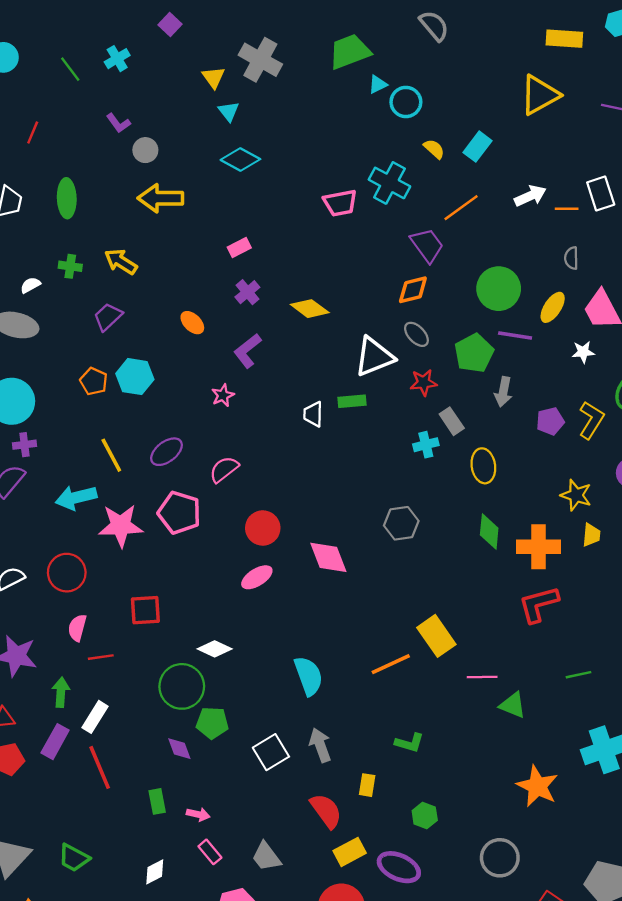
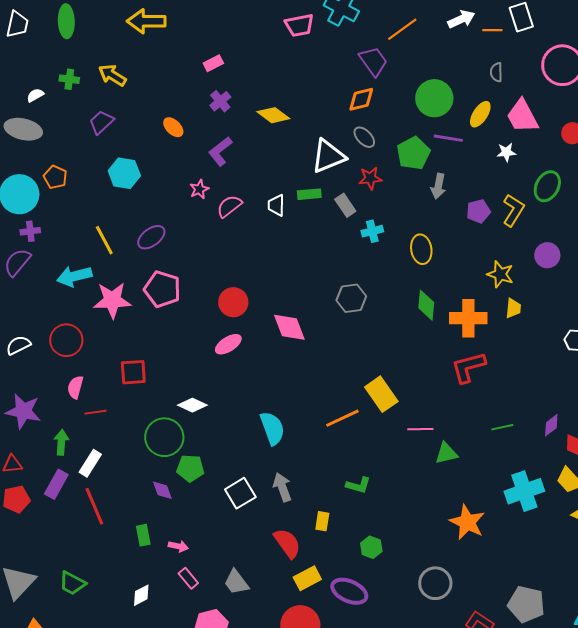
orange pentagon: (94, 381) -> (55, 177), moved
gray rectangle: (452, 421) -> (345, 205), moved
pink semicircle: (224, 469) -> (229, 206), moved
green triangle: (513, 705) -> (446, 453), turned -35

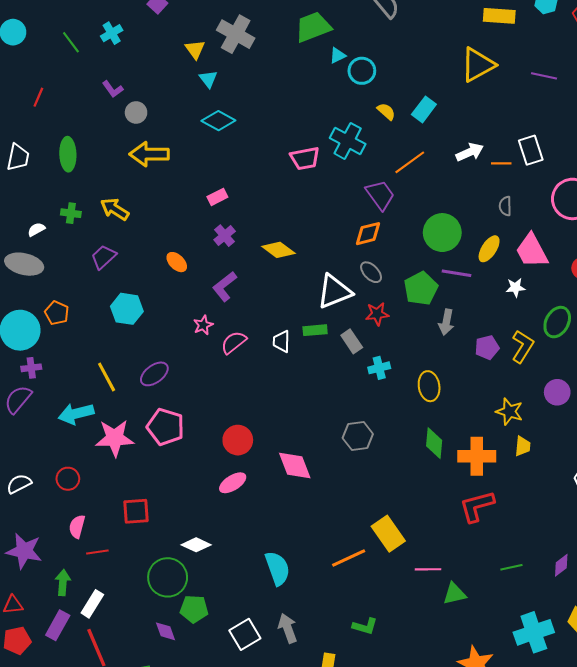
red circle: (66, 340) -> (68, 479), size x0.7

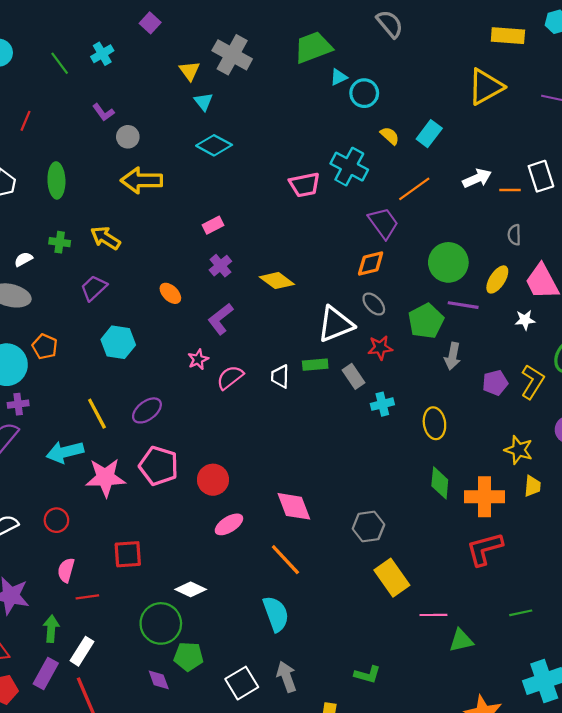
gray hexagon: (358, 436) -> (368, 527), moved
red circle: (238, 440) -> (213, 480), moved
orange line: (349, 558) -> (285, 560), moved, turned 72

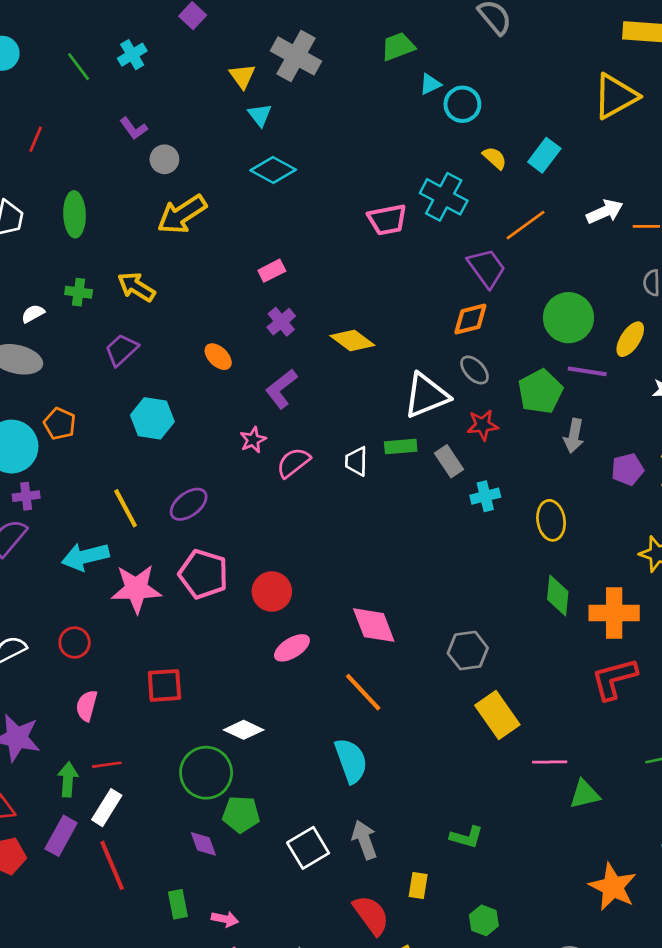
green trapezoid: (313, 47) -> (398, 47), size x0.7
yellow arrow: (142, 180) -> (182, 214), turned -33
red line: (87, 597) -> (107, 765), moved

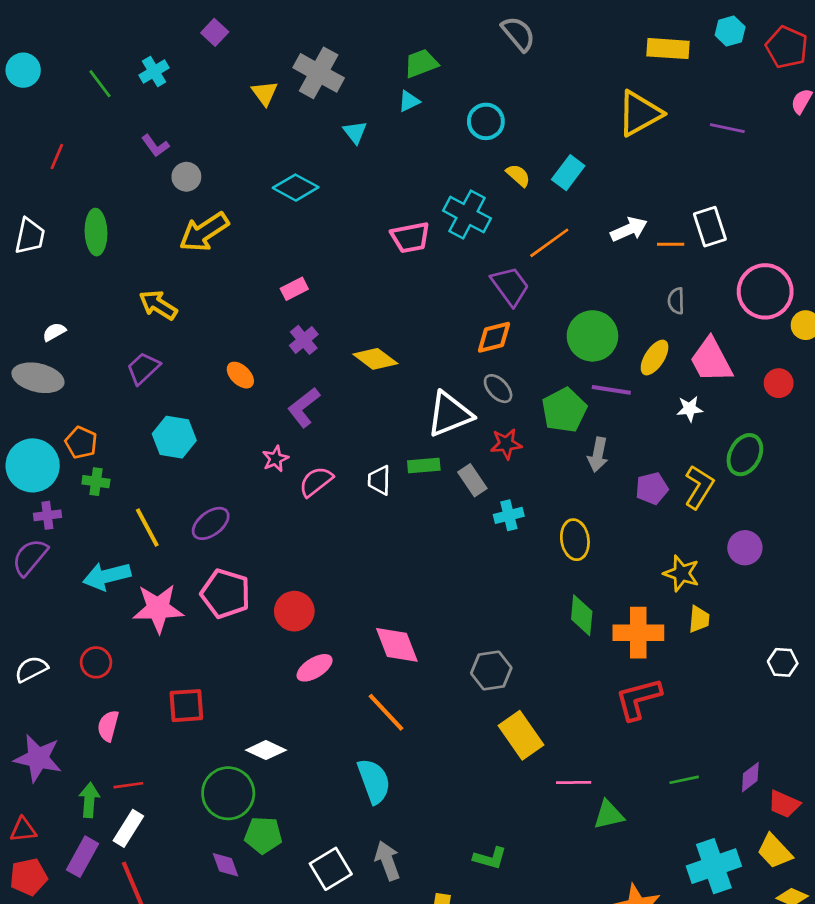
cyan triangle: (430, 84) -> (409, 101), moved
cyan triangle: (260, 115) -> (355, 132), moved
green cross: (79, 292) -> (96, 482), moved

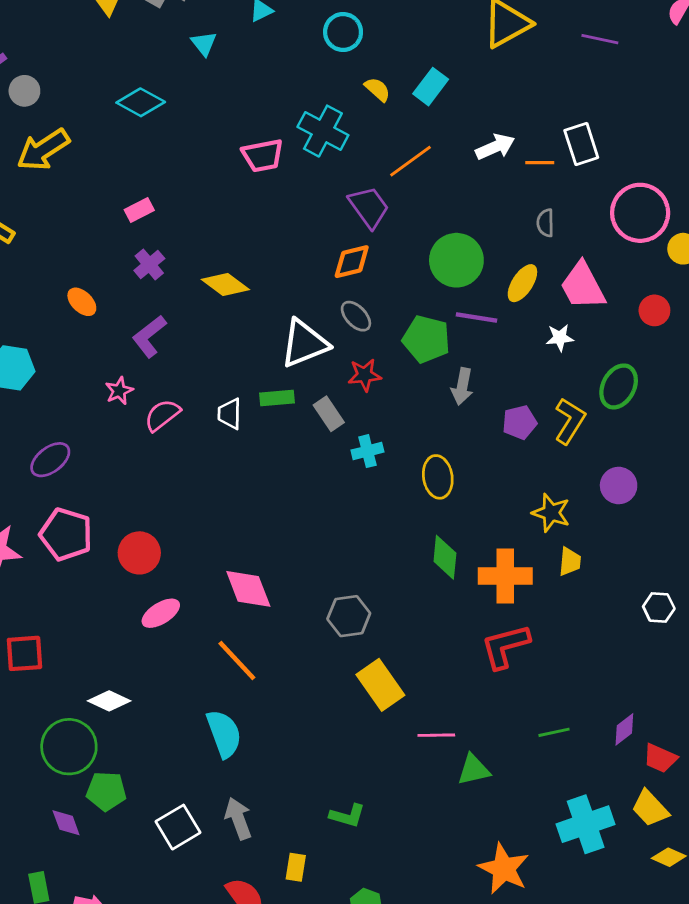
green pentagon: (564, 410) -> (426, 339), turned -30

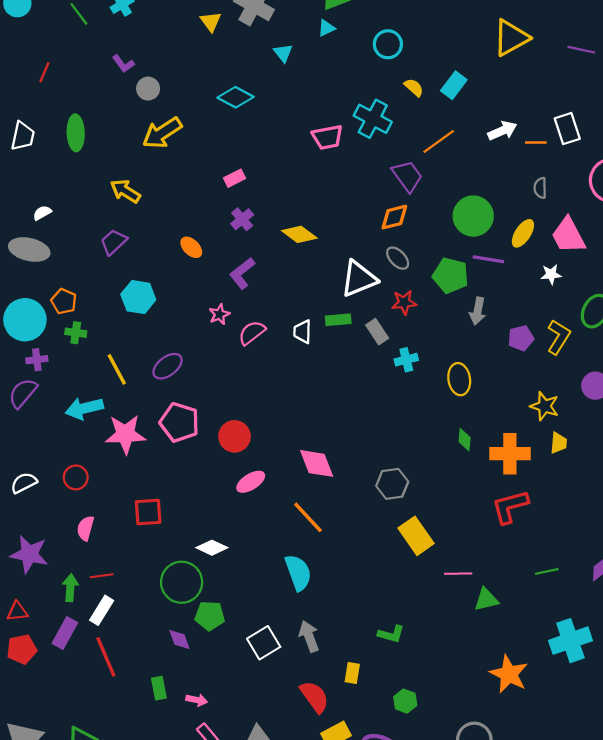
green diamond: (445, 557) -> (465, 440), size x0.7

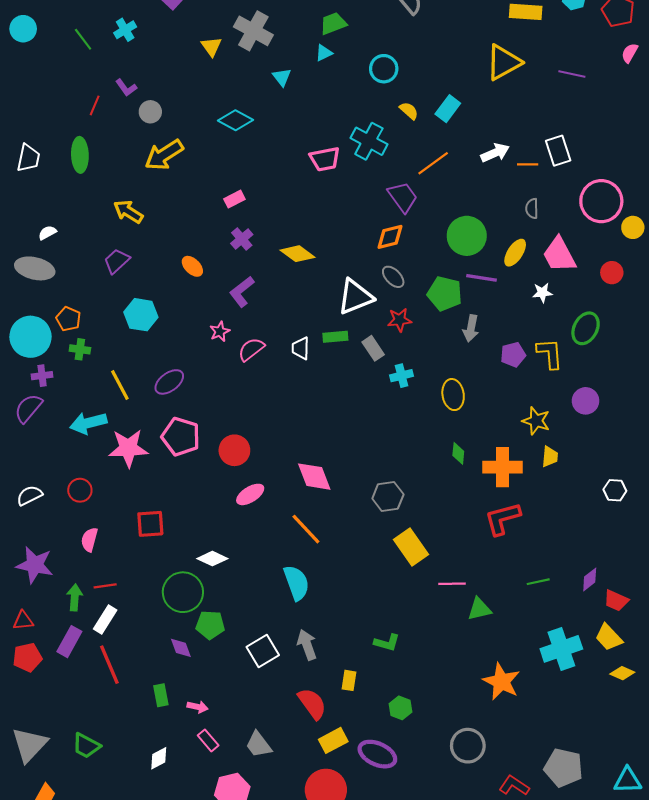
red line: (44, 72) -> (95, 105), moved
yellow L-shape: (559, 337) -> (550, 354), turned -36

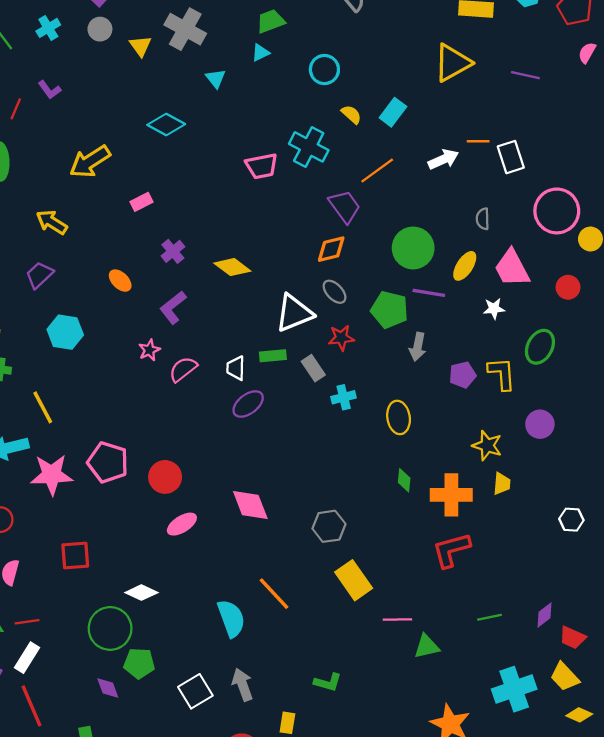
gray circle: (150, 112) -> (100, 29), moved
orange line: (528, 164) -> (478, 141), moved
pink rectangle: (234, 199) -> (141, 202), moved
purple ellipse: (169, 382) -> (248, 404), moved
orange line: (306, 529) -> (274, 594), moved

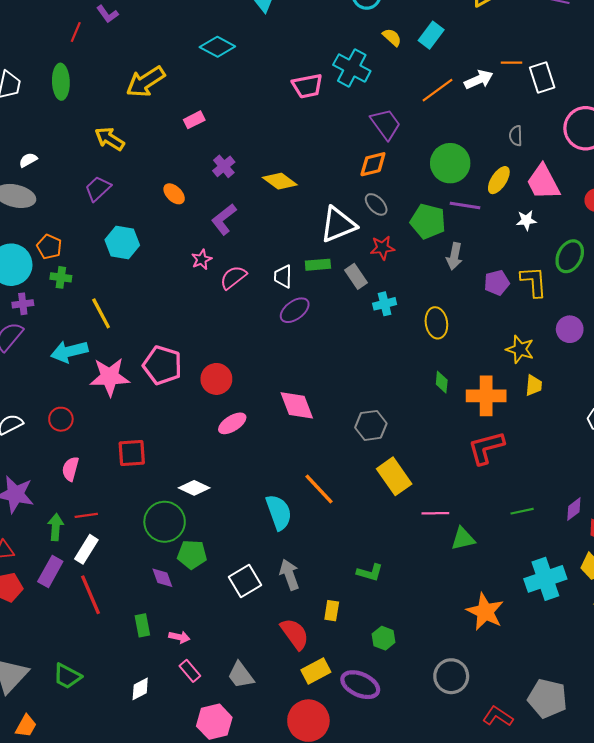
orange line: (377, 171) -> (437, 90), moved

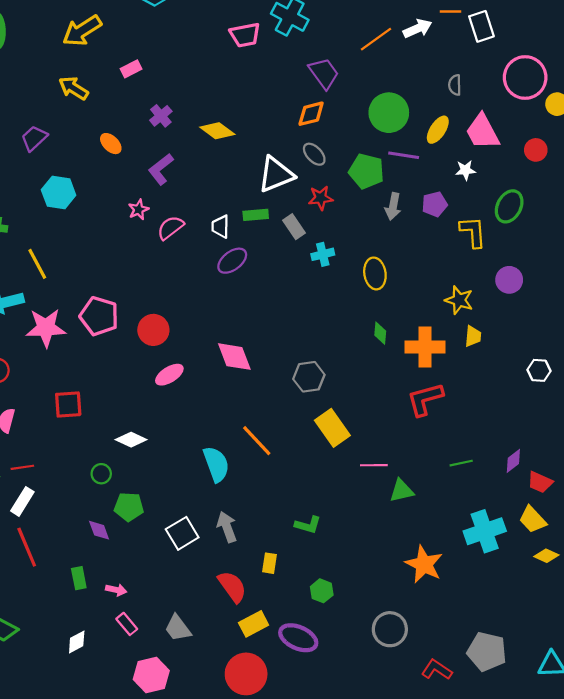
yellow arrow: (110, 139) -> (74, 88), moved
purple pentagon: (497, 283) -> (435, 204), moved
green circle: (165, 522) -> (101, 474), size x0.5

